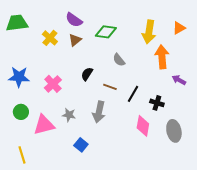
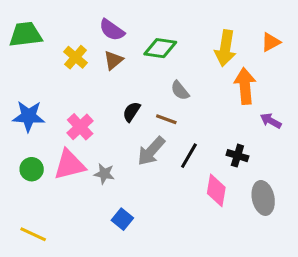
brown line: (110, 87) -> (166, 119), moved
black line: (133, 94) -> (189, 156), moved
gray arrow: (99, 112) -> (151, 151), moved, turned 30
pink triangle: (44, 125) -> (69, 165), moved
yellow line: (22, 155) -> (33, 234), turned -48

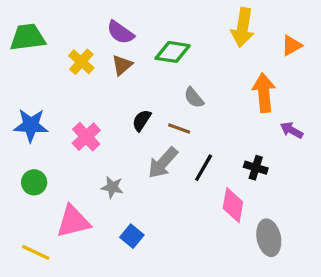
yellow arrow: (225, 48) -> (243, 28), moved
pink triangle: (69, 165) -> (73, 221), moved
gray ellipse: (263, 198) -> (269, 238), moved

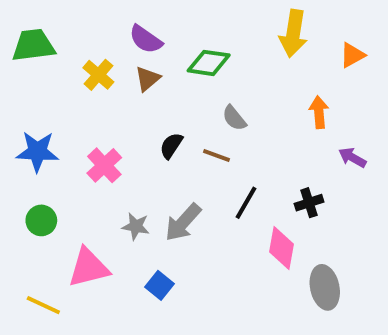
orange arrow: (264, 93) -> (319, 112), size x0.7
gray arrow: (163, 163) -> (183, 222), moved
black cross: (256, 168) -> (309, 203), turned -35

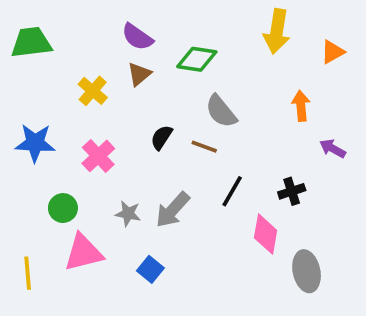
yellow cross: (98, 75) -> (93, 91), moved
gray semicircle: (234, 118) -> (221, 111), size x1.4
green circle: (41, 220) -> (63, 208), moved
yellow line: (43, 305) -> (28, 273), moved, turned 60

